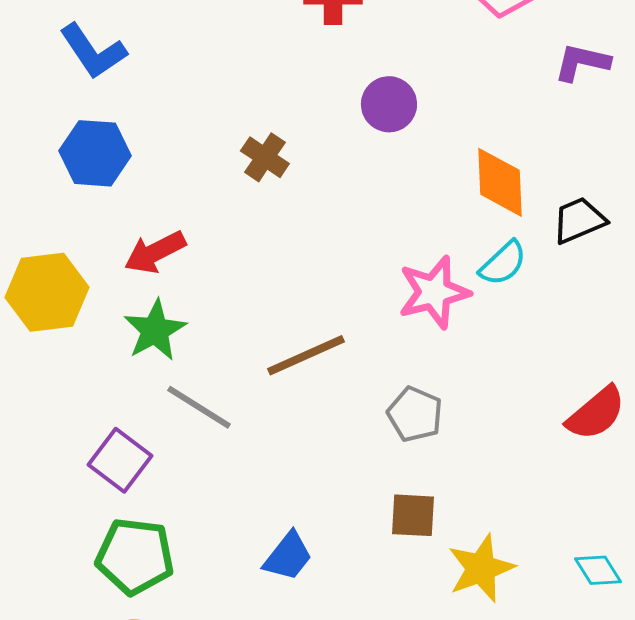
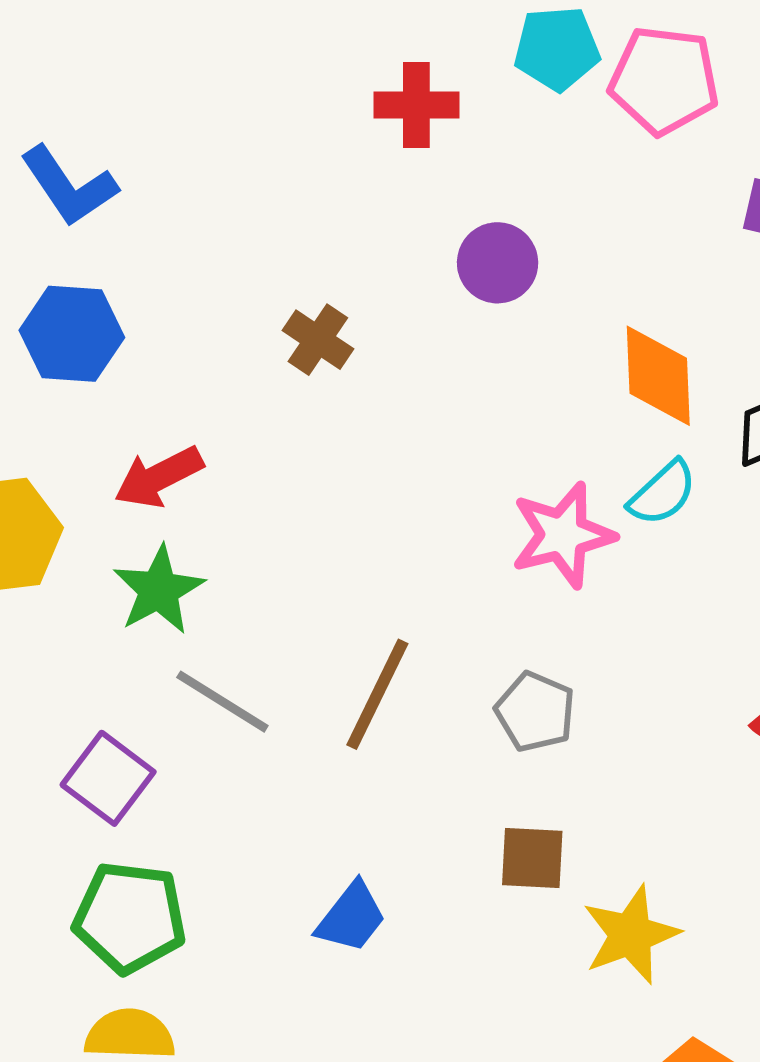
brown line: (306, 355) -> (377, 694), moved, turned -40

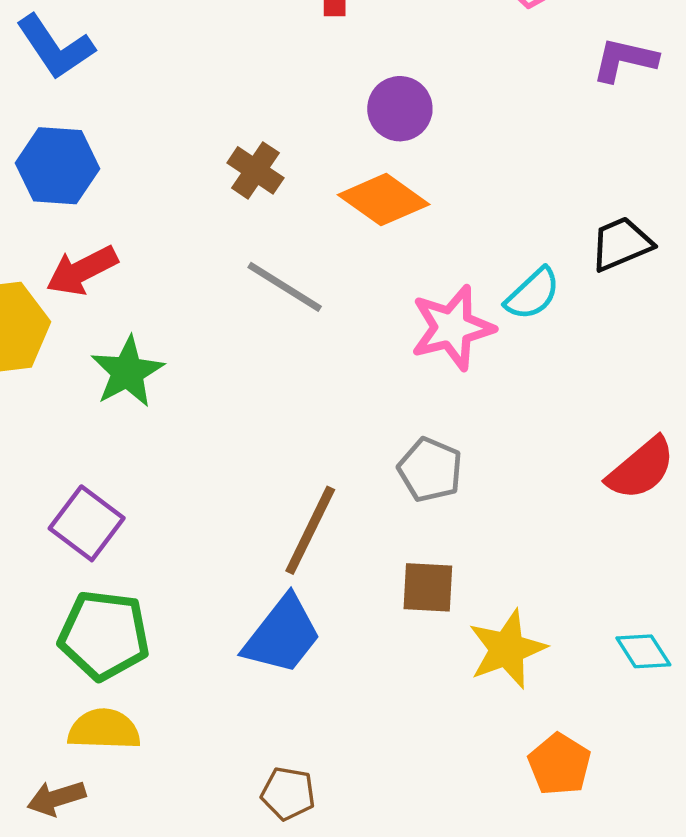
orange diamond: (658, 376) -> (384, 200), moved, turned -52
red arrow: (159, 477) -> (82, 271), moved
brown line: (377, 694) -> (310, 530), moved
gray line: (222, 702) -> (285, 287), moved
blue trapezoid: (351, 917) -> (282, 635), size x1.4

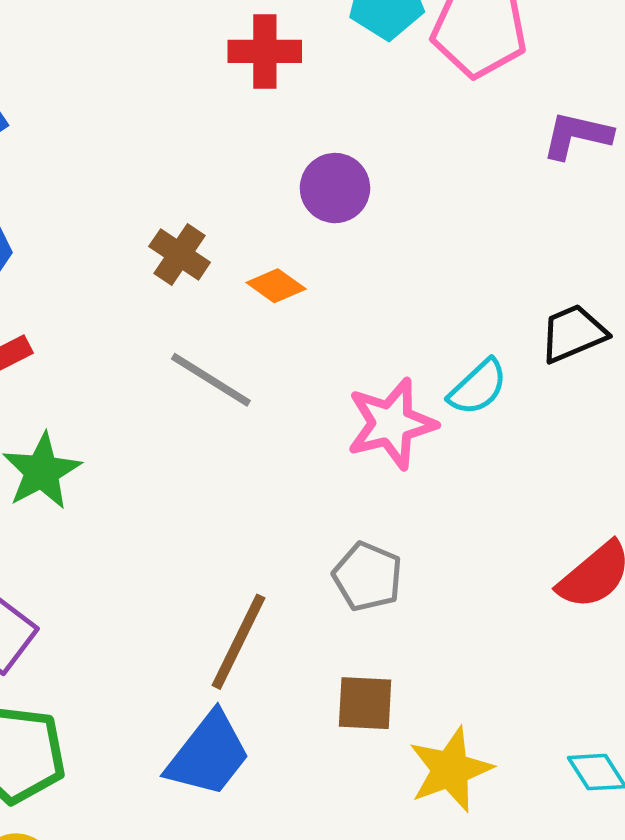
orange diamond: (384, 200) -> (276, 286), moved, size x0.6

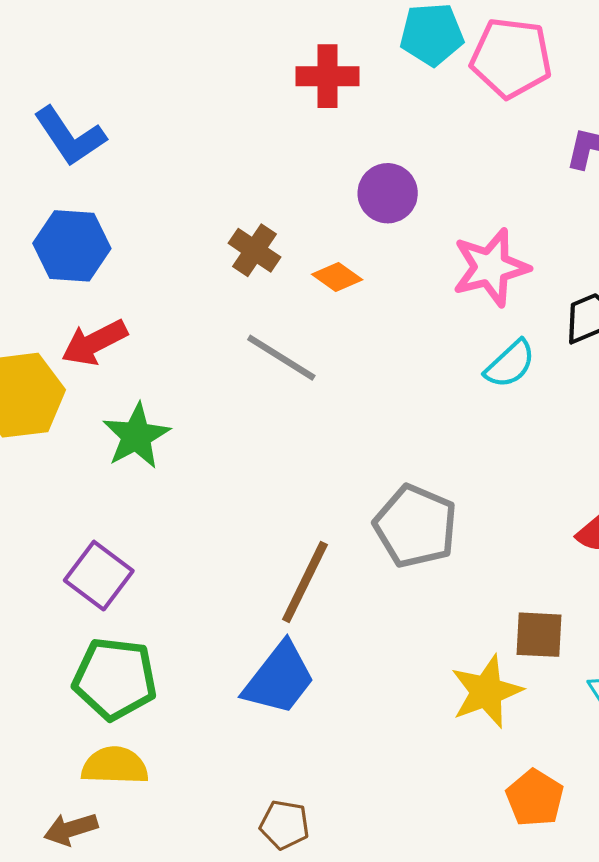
pink star: (391, 424) -> (491, 267), moved
gray pentagon: (368, 577) -> (416, 526), size x1.4
brown square: (365, 703) -> (539, 635), moved

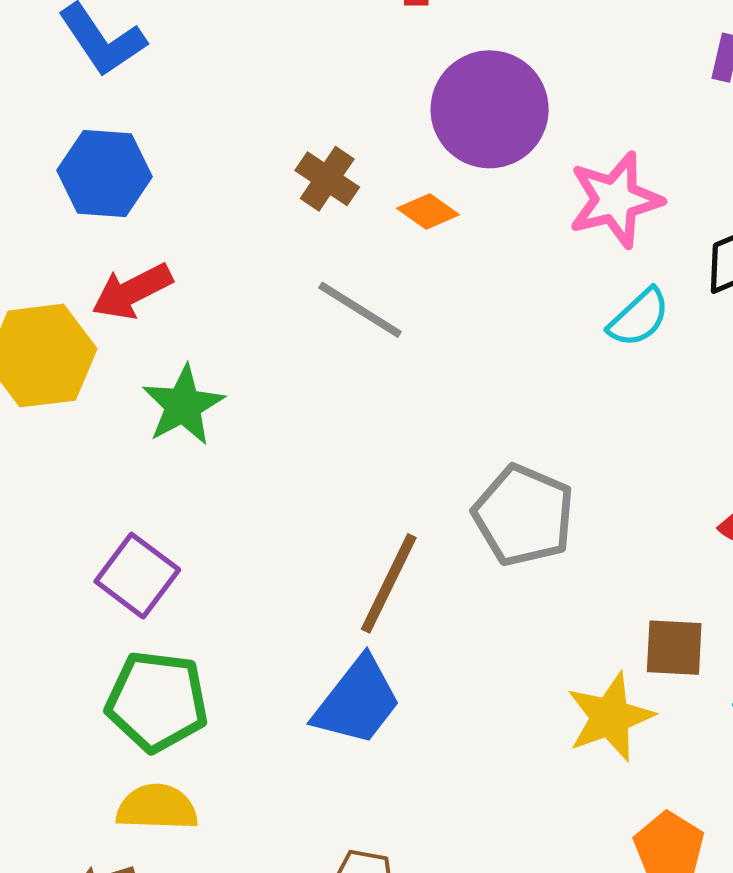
purple circle: (388, 193) -> (490, 109), size x1.6

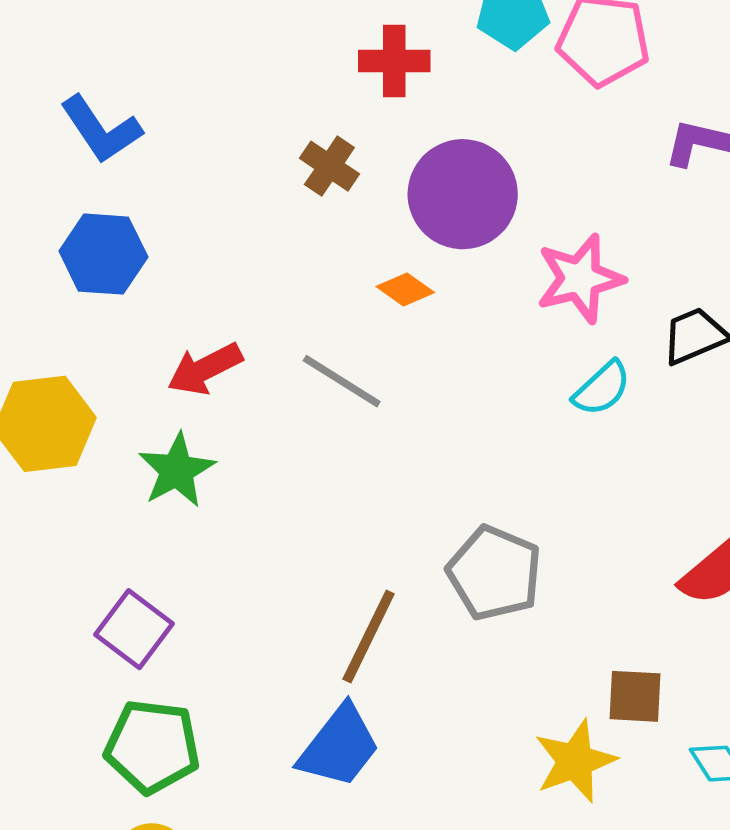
brown cross: (327, 179) -> (329, 166), moved
red arrow: (132, 291) -> (205, 369), moved

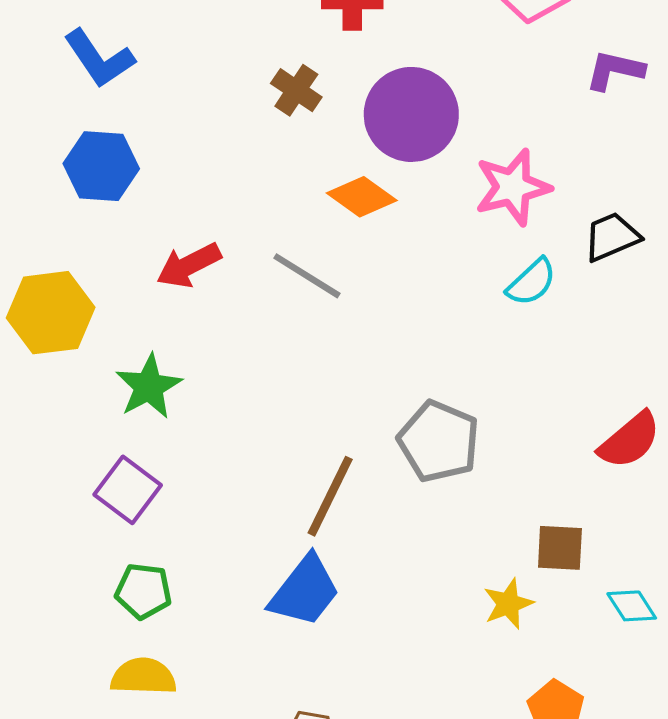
orange diamond: (405, 289) -> (362, 197), size x1.4
green star: (177, 470) -> (149, 387), moved
green pentagon: (152, 746) -> (143, 591), size x0.7
yellow star: (575, 761) -> (508, 604), size x0.7

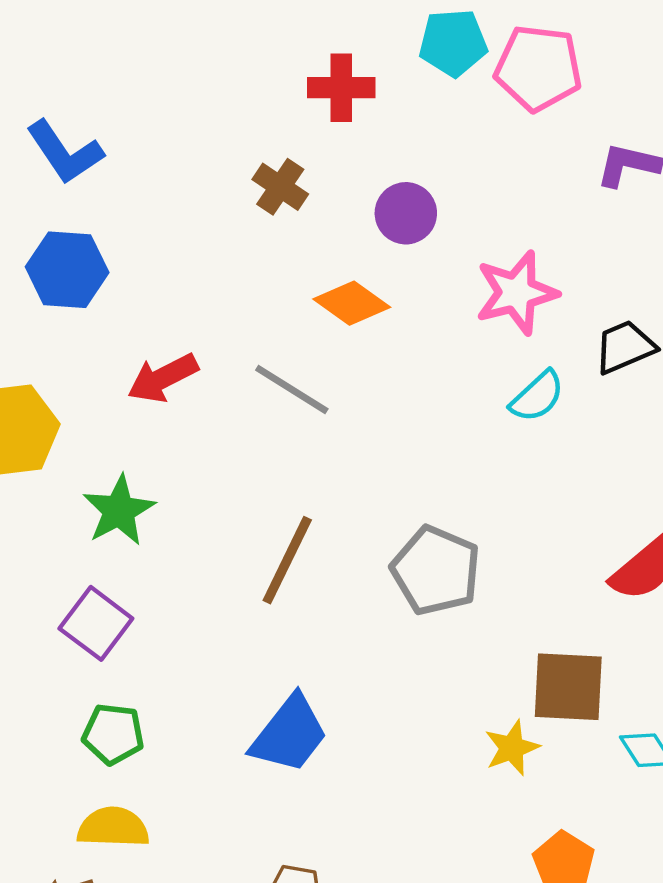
purple circle: (411, 114) -> (406, 213), size x0.6
brown line: (330, 496) -> (287, 560), moved
brown square: (560, 548) -> (568, 687), size x1.4

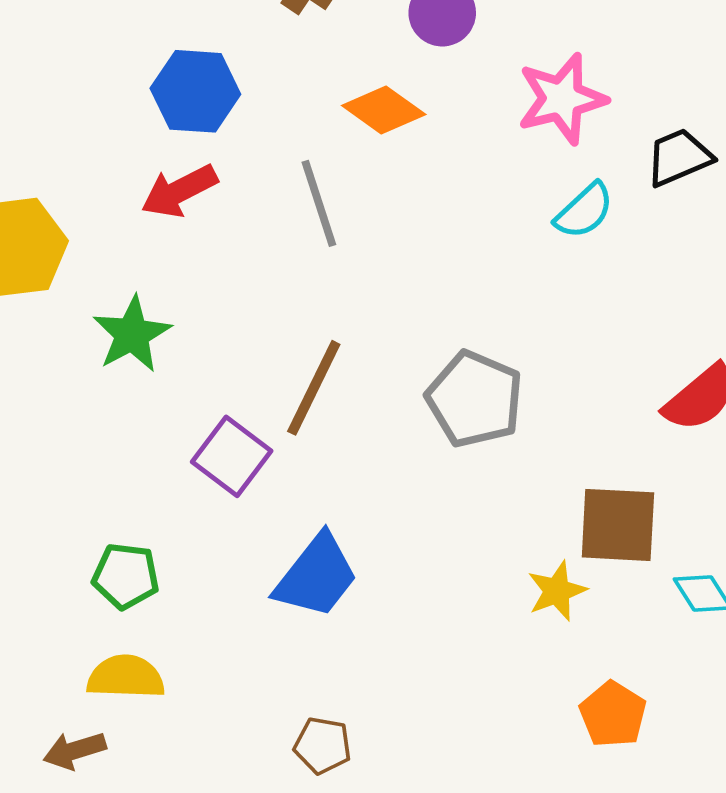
blue hexagon: (67, 270) -> (195, 91), moved
gray line: (292, 390) -> (319, 203), turned 40
purple square: (96, 623) -> (232, 456), moved

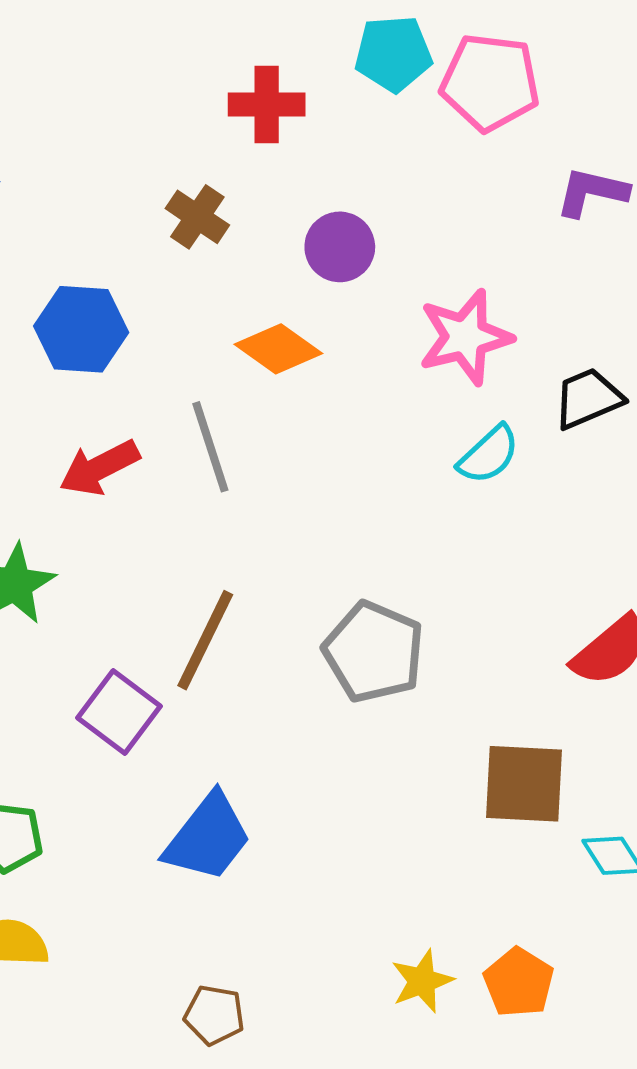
red arrow: (179, 191) -> (99, 468), moved
yellow star: (557, 591) -> (422, 981), moved

